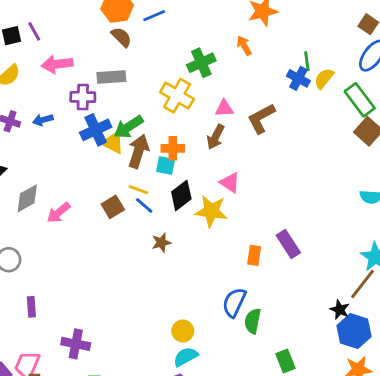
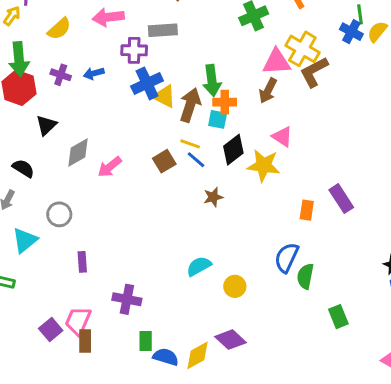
yellow cross: (177, 96) -> (302, 49), moved
pink triangle: (224, 108) -> (277, 62), size x1.5
green arrow: (129, 127) -> (212, 81), moved, turned -64
cyan semicircle: (186, 357) -> (199, 266), moved

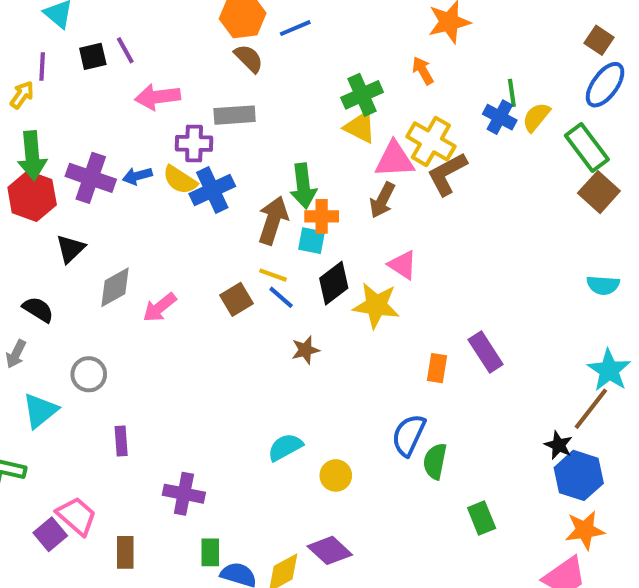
yellow semicircle: (59, 29) -> (180, 180), moved, turned 75
purple cross: (61, 75) -> (91, 178), size x1.6
yellow triangle: (164, 96) -> (360, 127), moved
pink trapezoid: (78, 321) -> (77, 516), moved, turned 108
purple square: (51, 329) -> (50, 534), moved

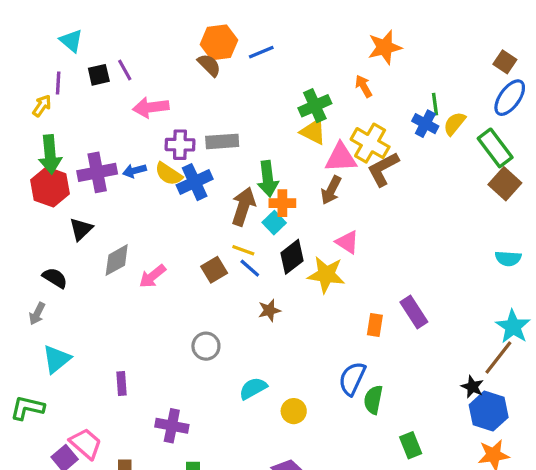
brown semicircle: (249, 58) -> (209, 65), moved
gray rectangle: (235, 115) -> (222, 141), moved
purple cross: (91, 178) -> (97, 172), turned -30
cyan square: (311, 241) -> (274, 223), turned 35
gray circle: (89, 374) -> (206, 346), moved

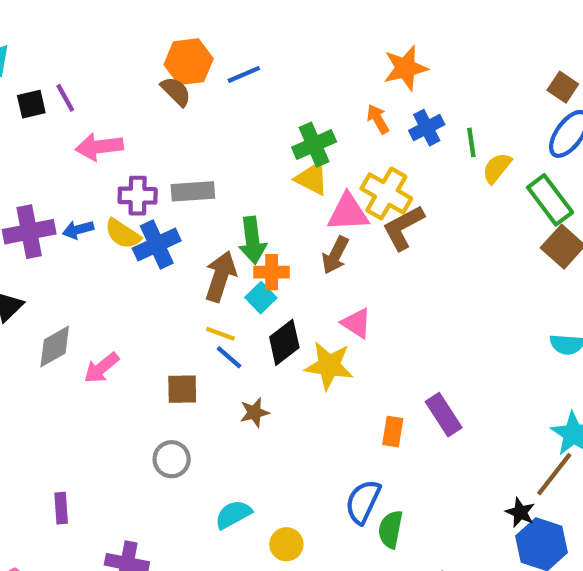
blue cross: (425, 124) -> (427, 128), moved, turned 35
brown square: (214, 270) -> (182, 389), moved, turned 30

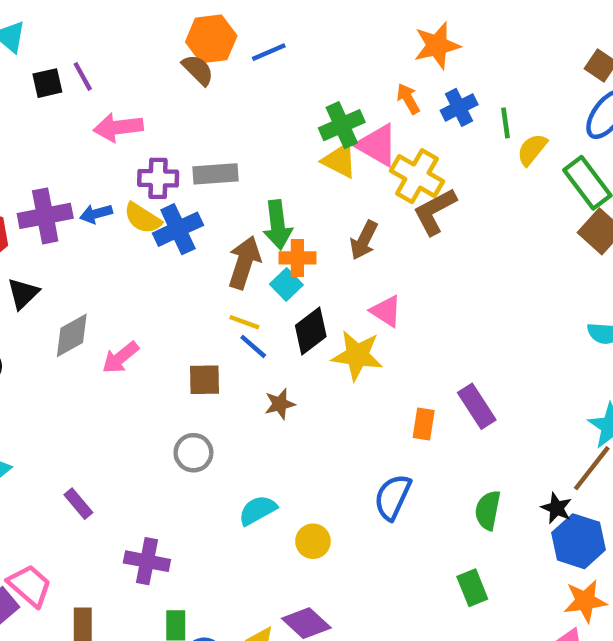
pink triangle: (348, 213) -> (377, 145), moved, turned 33
purple rectangle: (61, 508) -> (78, 504), turned -36
green semicircle: (391, 529) -> (488, 510), moved

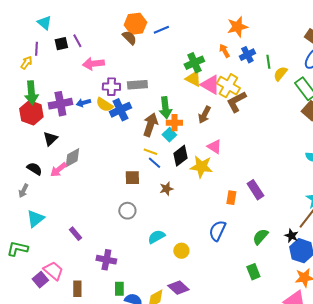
pink triangle: (377, 145) -> (210, 85), moved
pink arrow: (120, 358) -> (58, 170), moved
green semicircle: (488, 510) -> (260, 237), turned 30

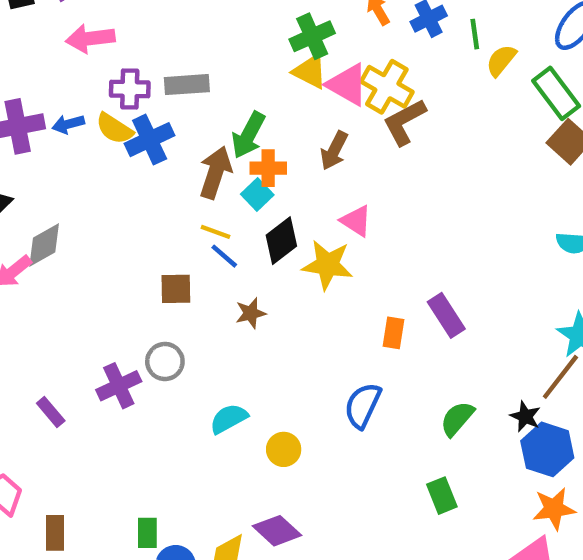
green arrow: (165, 108) -> (248, 135), turned 35
purple cross: (106, 260) -> (119, 386), moved, turned -36

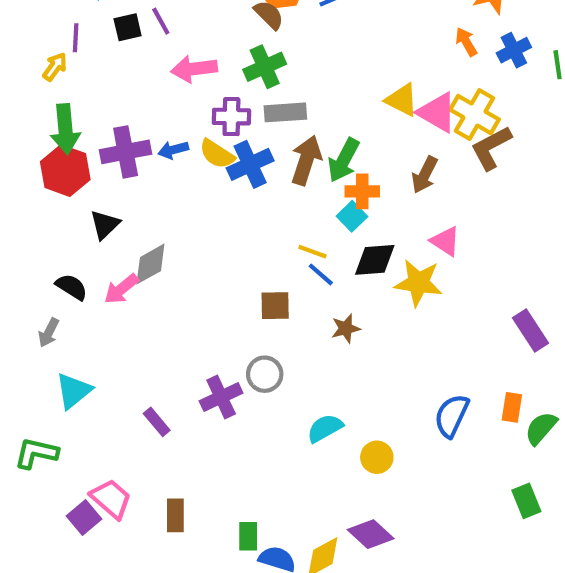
green cross: (312, 36) -> (265, 67), moved
brown arrow: (215, 172) -> (306, 160), moved
black diamond: (281, 241) -> (375, 260), turned 33
orange rectangle: (393, 333) -> (512, 407), moved
brown rectangle: (55, 533) -> (175, 515), moved

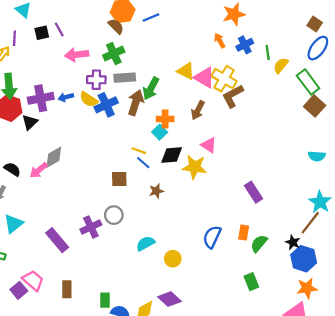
green arrow: (344, 160) -> (151, 88), moved
black triangle: (105, 225) -> (30, 122), moved
purple rectangle: (157, 422) -> (57, 240), size x1.6

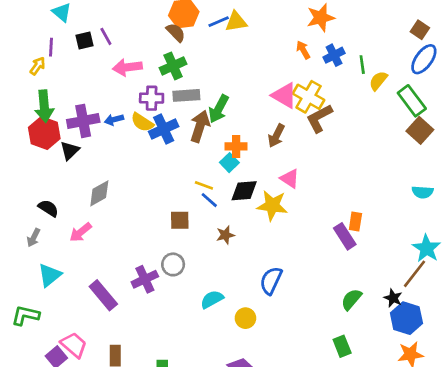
yellow triangle: (186, 71) -> (236, 22), moved, turned -36
pink arrow: (38, 170) -> (80, 232), moved
orange rectangle: (244, 233) -> (355, 222), moved
blue semicircle: (212, 237) -> (271, 281), moved

